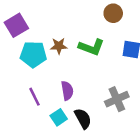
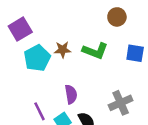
cyan pentagon: (33, 54) -> (37, 58), turned -30
purple line: (35, 97) -> (40, 111), moved

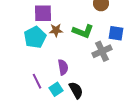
purple square: (20, 29) -> (43, 13), moved, turned 30
gray cross: (121, 103) -> (102, 51), moved

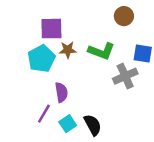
purple semicircle: (63, 67) -> (61, 92), moved
purple line: (37, 81) -> (44, 114), turned 56

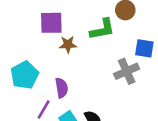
green L-shape: (101, 51) -> (102, 29), moved, turned -32
cyan pentagon: (41, 59) -> (25, 75), moved

